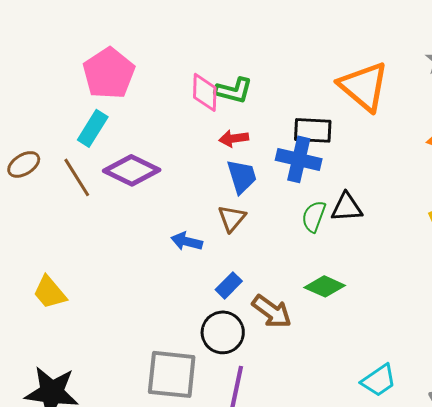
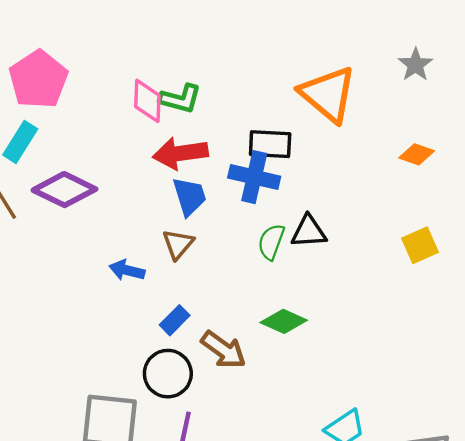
red arrow: (234, 138) -> (180, 153), size x1.6

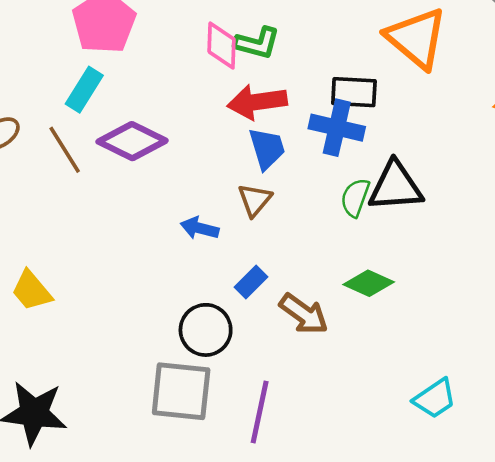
black triangle: (309, 232) -> (396, 186), size x1.4
black circle: (168, 374) -> (206, 330), moved

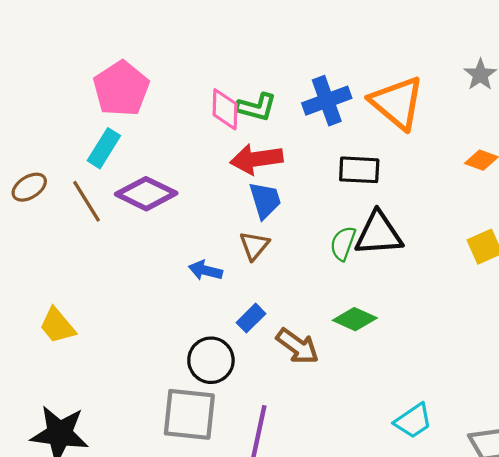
black rectangle: (354, 92) -> (359, 170), moved
blue cross: (337, 128) -> (327, 101), moved, turned -33

